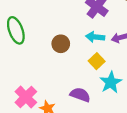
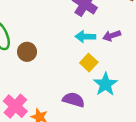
brown circle: (61, 44) -> (27, 52), moved

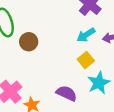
cyan arrow: (85, 37) -> (86, 35), turned -42

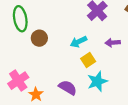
cyan arrow: (86, 35) -> (79, 42), moved

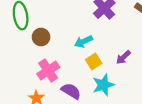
purple arrow: (113, 43) -> (123, 57), moved, turned -40
pink cross: (18, 81) -> (48, 71), moved

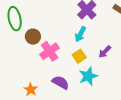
cyan arrow: (83, 42) -> (80, 34), moved, turned -35
pink cross: (48, 71) -> (50, 51), moved

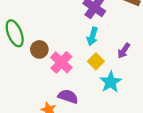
purple semicircle: (60, 82) -> (68, 96), moved

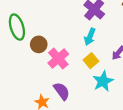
purple semicircle: (68, 96) -> (62, 91), turned 30

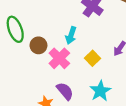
cyan arrow: (90, 37) -> (71, 35), moved
cyan star: (103, 81) -> (100, 91), moved

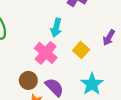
brown circle: (38, 45) -> (28, 80), moved

